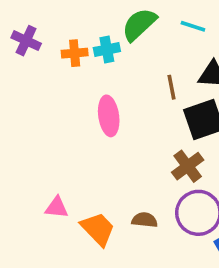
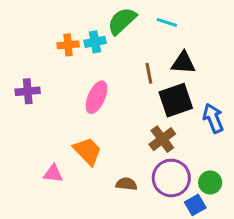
purple cross: (26, 41) -> (28, 91), moved, turned -30
pink ellipse: (109, 116) -> (96, 97), turned 32
orange trapezoid: (98, 229) -> (88, 151), moved

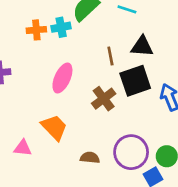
brown cross: (162, 139) -> (104, 99), moved

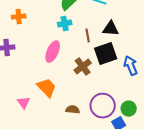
cyan cross: (61, 27) -> (65, 24), moved
orange cross: (36, 30) -> (19, 17), moved
pink triangle: (23, 148) -> (24, 103), turned 48

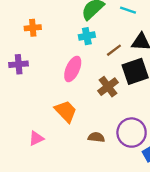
brown line: (88, 36) -> (114, 50), turned 64
pink triangle: (24, 103) -> (36, 138), moved, turned 40

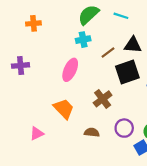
orange cross: (33, 28) -> (33, 23), moved
brown cross: (108, 87) -> (103, 99), moved
purple circle: (132, 133) -> (124, 128), size x0.7

